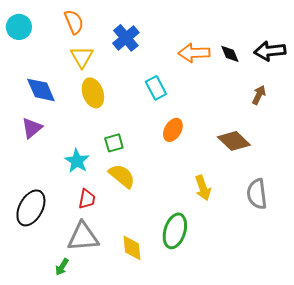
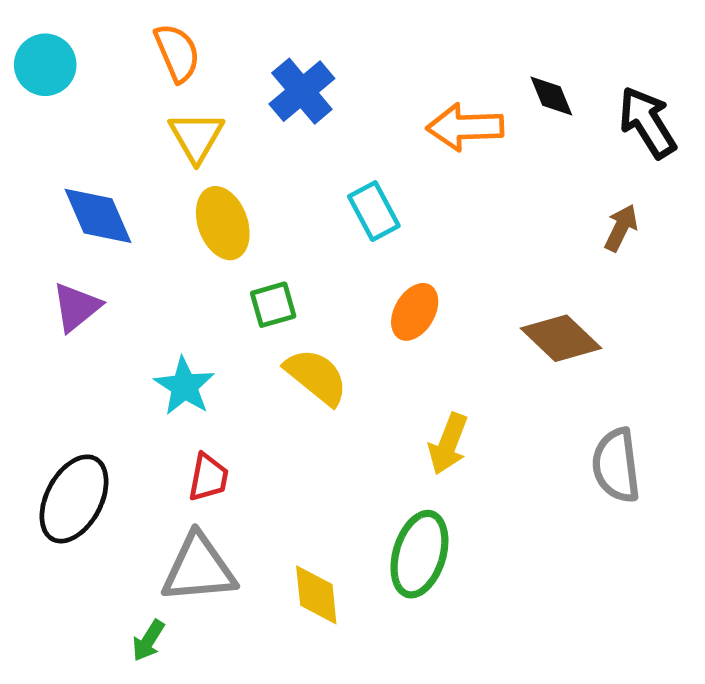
black arrow: (270, 51) -> (647, 122), turned 64
black diamond: (230, 54) -> (551, 96), moved
green square: (114, 143) -> (273, 305), moved
yellow semicircle: (122, 176) -> (316, 377), moved
yellow arrow: (203, 188) -> (448, 444), moved, turned 40

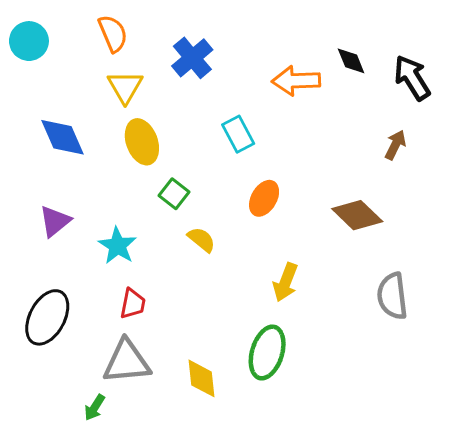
green square: (273, 305) -> (174, 194), turned -36
purple triangle: (76, 307) -> (55, 221), moved
yellow semicircle: (316, 377) -> (201, 240), size x0.7

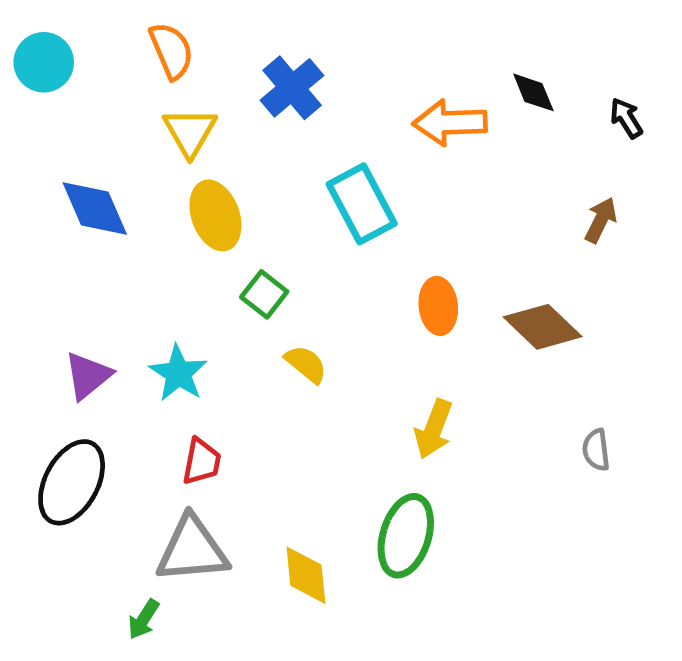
black arrow: (412, 78) -> (626, 118), size x0.6
cyan rectangle: (238, 134) -> (362, 204), size x1.4
orange ellipse: (264, 198) -> (438, 306), moved, turned -36
purple triangle: (55, 221) -> (88, 376), moved
gray semicircle: (392, 296) -> (596, 450), size x0.6

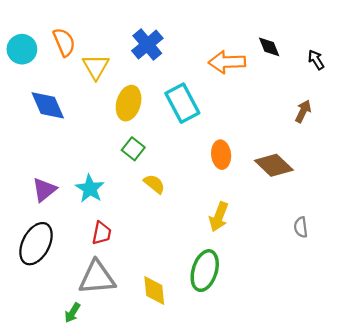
orange semicircle: (171, 51) -> (64, 42), moved
cyan circle: (44, 62) -> (22, 49), moved
yellow ellipse: (215, 215) -> (129, 103), moved, turned 36

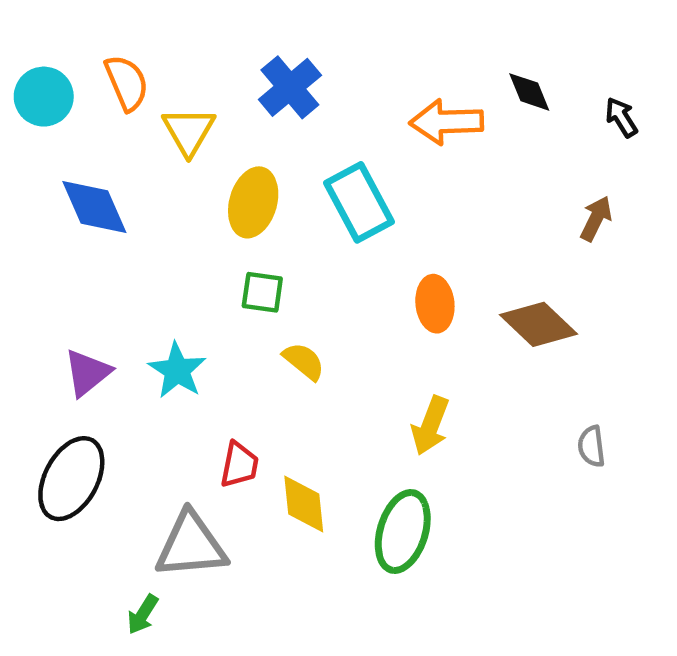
green square: (133, 149) -> (262, 292), turned -30
red trapezoid: (102, 233) -> (239, 465), moved
yellow diamond: (154, 291) -> (304, 504), moved

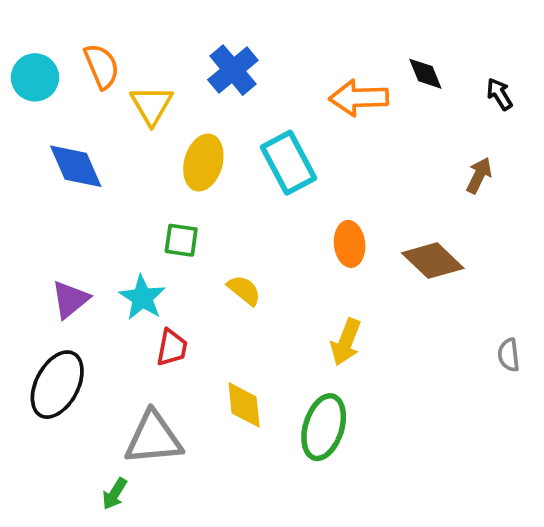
green square: (262, 292) -> (181, 240), moved
gray semicircle: (591, 446) -> (509, 355), moved
red trapezoid: (239, 465) -> (172, 348), moved

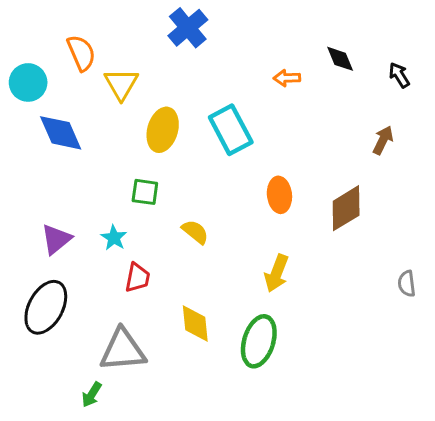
blue cross: (233, 70) -> (188, 28), moved
cyan circle: (35, 77) -> (28, 82), moved
orange arrow: (359, 98) -> (287, 78), size x0.6
brown diamond: (433, 261) -> (346, 208), turned -75
cyan star: (142, 298) -> (114, 238), size x0.7

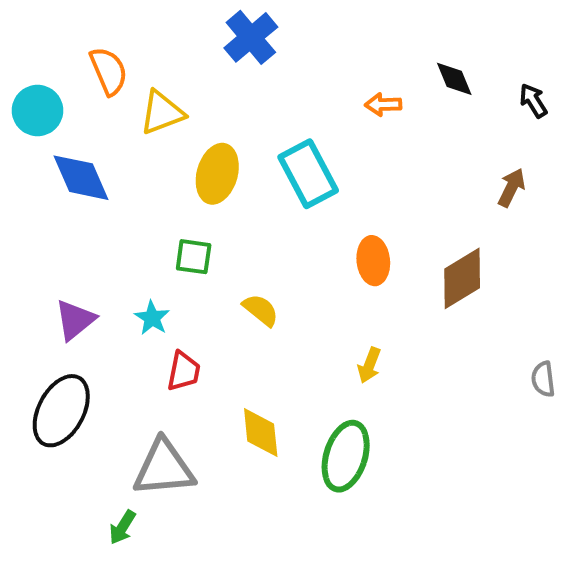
yellow triangle: (121, 84) -> (162, 112), turned 39
yellow arrow: (277, 273) -> (369, 365), size x0.7

